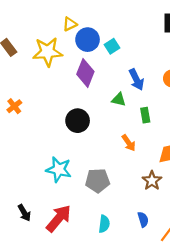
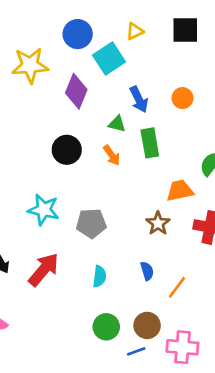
yellow triangle: (70, 24) -> (135, 31), moved
blue circle: (88, 40) -> (78, 34), moved
cyan square: (112, 46) -> (109, 59), size x1.6
green rectangle: (145, 115) -> (150, 143), size x1.5
orange arrow: (129, 143) -> (112, 155), moved

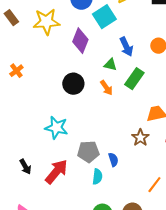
green rectangle: (150, 143) -> (134, 79), turned 45
gray pentagon: (91, 223) -> (88, 152), moved
blue semicircle: (147, 271) -> (113, 160), moved

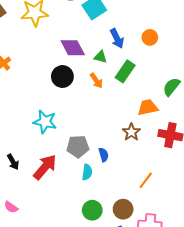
purple diamond: (80, 41) -> (73, 48), moved, turned -50

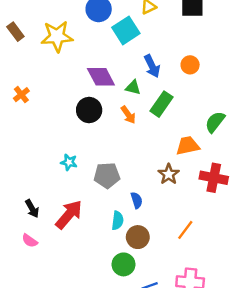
cyan star: (45, 122) -> (69, 162), size x0.6
gray pentagon: (78, 146) -> (107, 175), moved
pink semicircle: (11, 207) -> (30, 241), moved
brown circle: (123, 209) -> (138, 237), moved

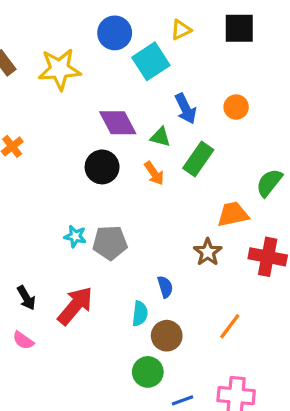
gray pentagon: (107, 175) -> (110, 243), moved

